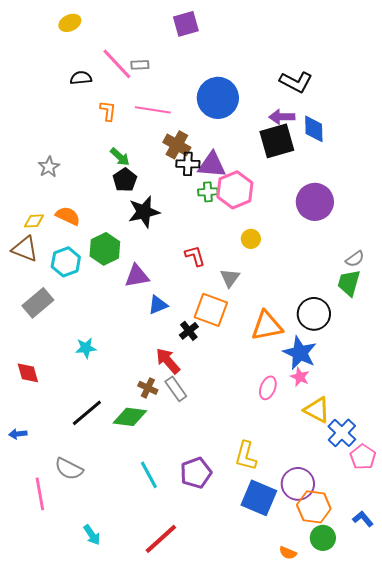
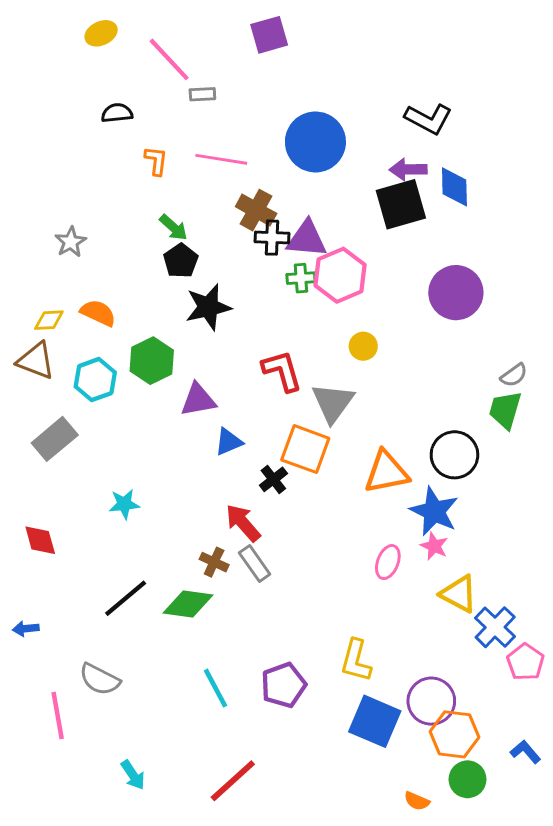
pink line: (117, 64) -> (169, 59), moved
red L-shape: (195, 256) -> (282, 371), size x1.4
gray triangle: (230, 278) -> (333, 403), size x1.5

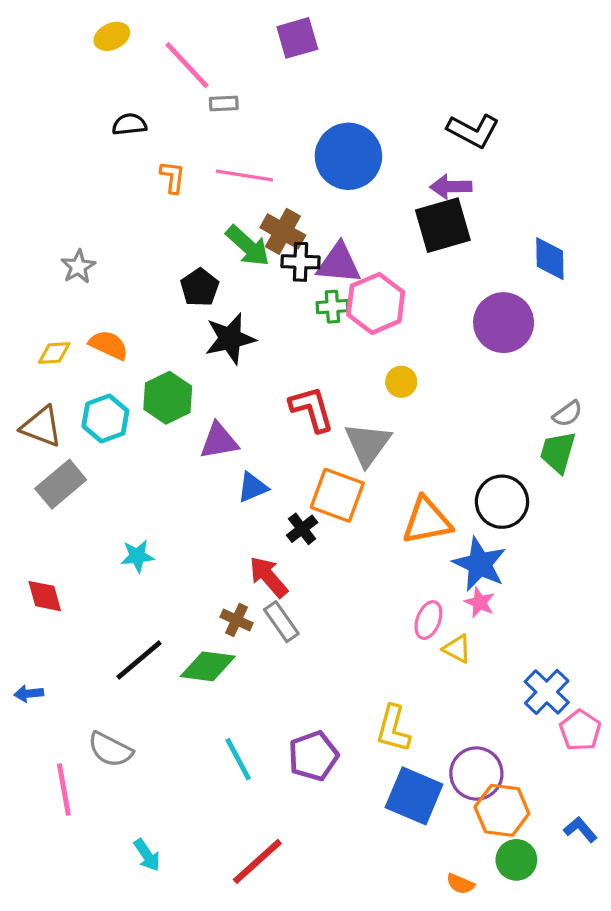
blue diamond: (454, 187) -> (550, 259), moved
green arrow: (173, 227) -> (248, 246), moved, size x1.4
brown triangle: (36, 361) -> (41, 427), moved
yellow triangle: (459, 594) -> (457, 649), moved, size x0.7

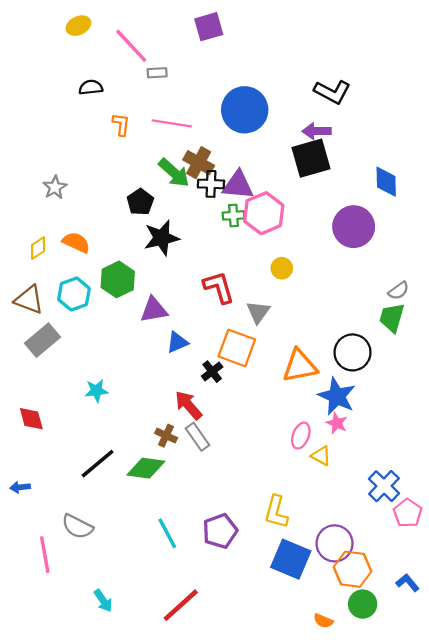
yellow diamond: (54, 353) -> (38, 248), turned -30
gray triangle: (368, 444) -> (258, 312), size x0.7

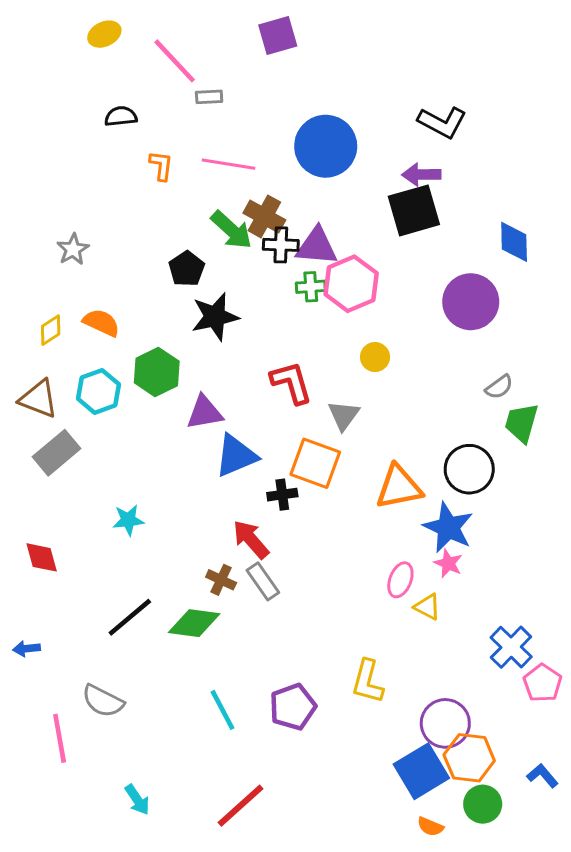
gray semicircle: (399, 291) -> (499, 387), moved
blue triangle: (177, 342) -> (236, 456), size x1.5
black cross: (212, 372) -> (282, 495), turned 30
blue square: (291, 559) -> (421, 771), moved, turned 36

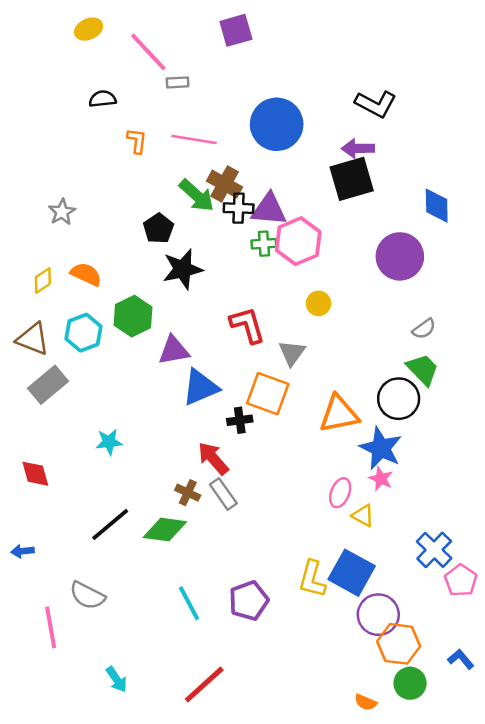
green trapezoid: (522, 423) -> (423, 369), moved, turned 120
blue square: (421, 771) -> (352, 573), moved, turned -30

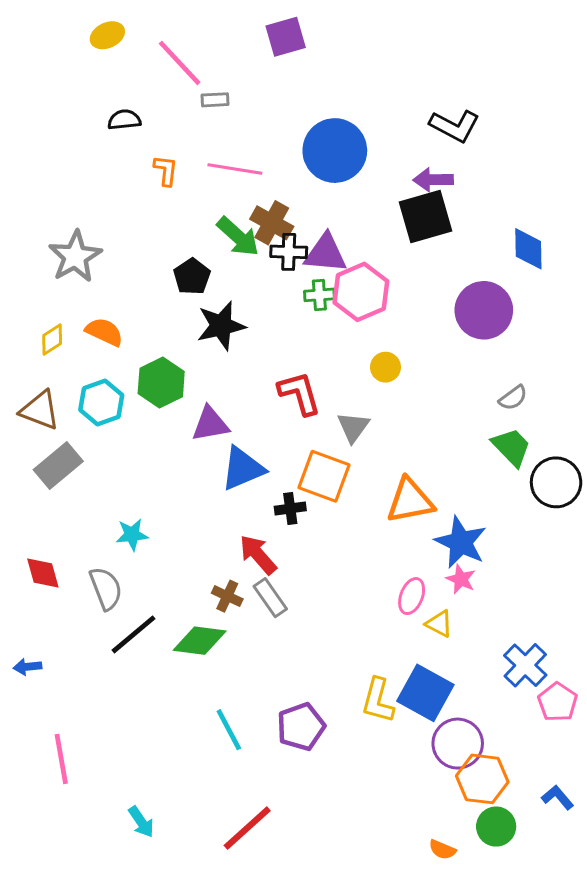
gray star: (62, 212) -> (75, 257), size x1.6
black circle: (399, 399) -> (556, 482), moved
gray semicircle: (87, 596) -> (106, 588), moved, turned -138

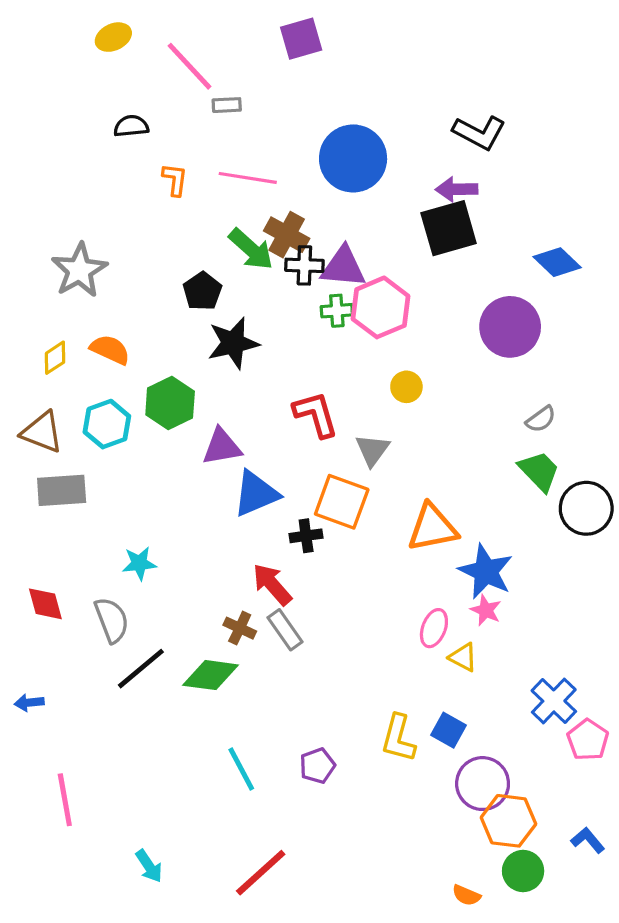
blue diamond: (528, 249) -> (557, 262), turned -45
gray rectangle: (58, 465) -> (62, 490), turned 36
blue square: (425, 693) -> (449, 730), size x0.6
purple pentagon: (301, 727) -> (317, 766), size x0.7

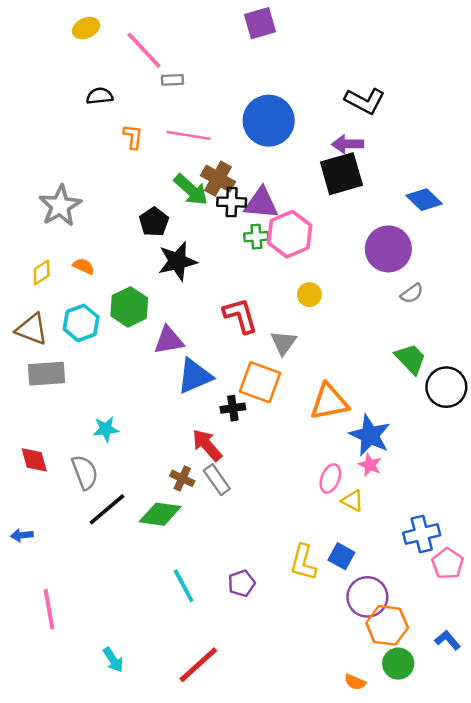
purple square: (301, 39) -> (260, 23), moved
orange semicircle: (110, 350) -> (84, 266), size x0.7
gray semicircle: (541, 419) -> (412, 293), moved
blue cross: (554, 701) -> (422, 534), turned 32

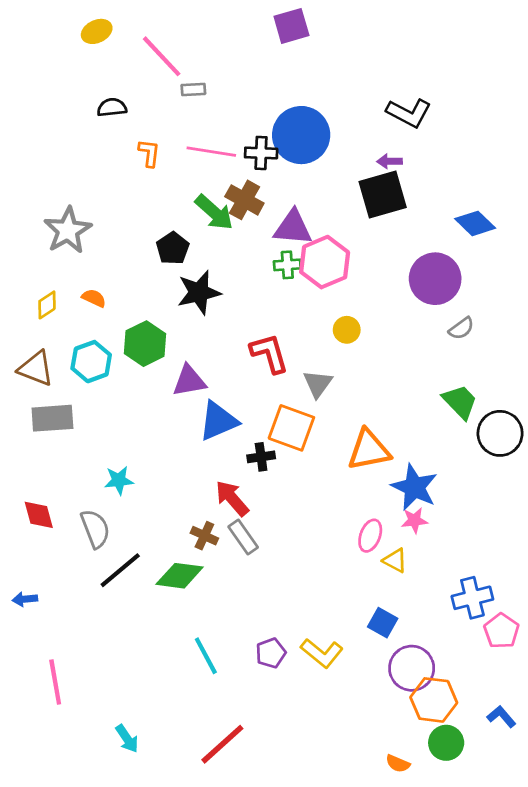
purple arrow: (348, 144) -> (390, 161), size x0.7
black cross: (232, 202) -> (261, 153), moved
pink star: (370, 465) -> (414, 520), turned -30
yellow L-shape: (303, 562) -> (322, 653), moved, turned -66

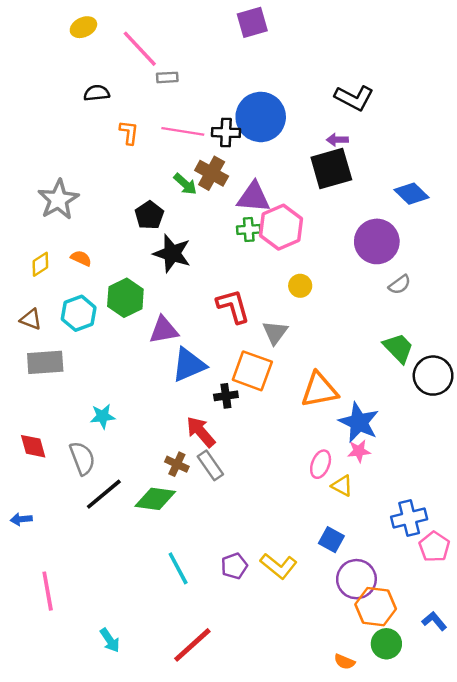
green arrow: (214, 212) -> (185, 184), size x0.7
black star: (199, 292) -> (172, 253), turned 30
brown triangle: (36, 368) -> (31, 319), size x0.7

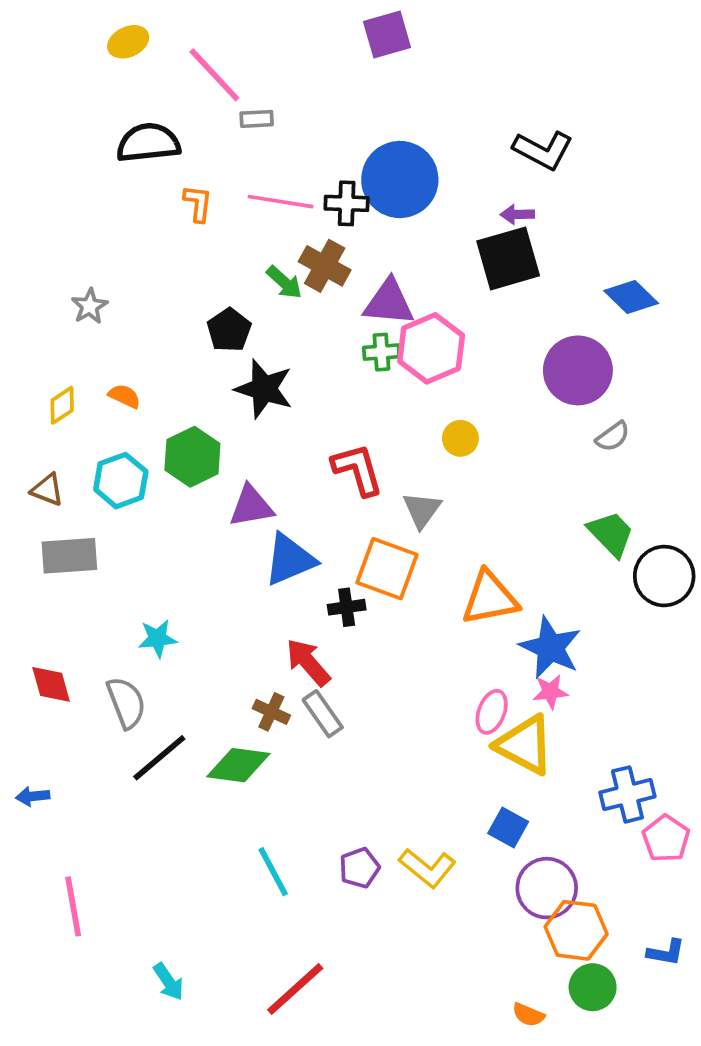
black semicircle: (97, 93) -> (148, 143), size x1.6
gray star: (58, 200) -> (90, 306), size x0.6
yellow triangle: (342, 486) -> (525, 745), size x1.8
blue L-shape: (434, 621) -> (666, 952), turned 140

